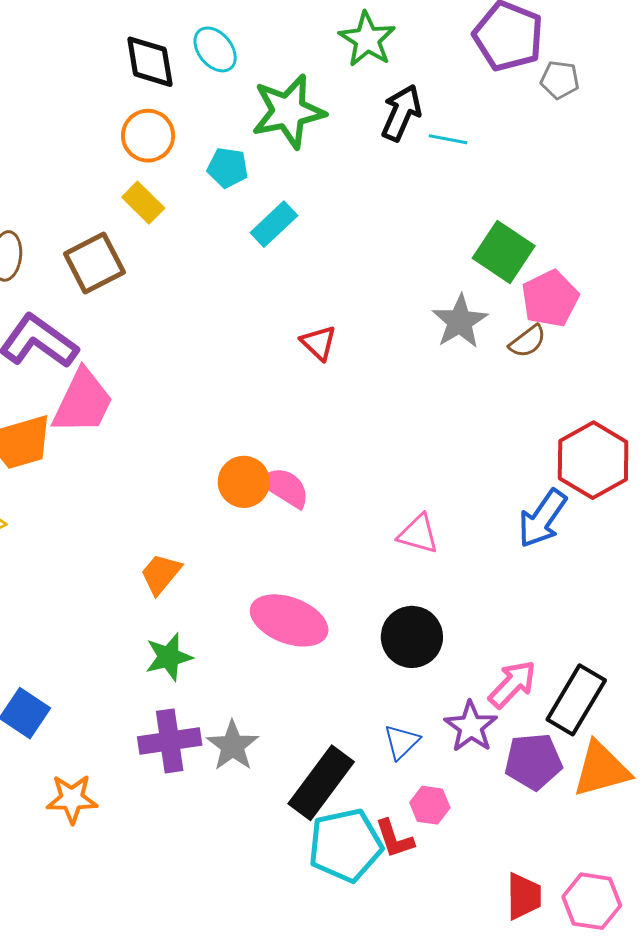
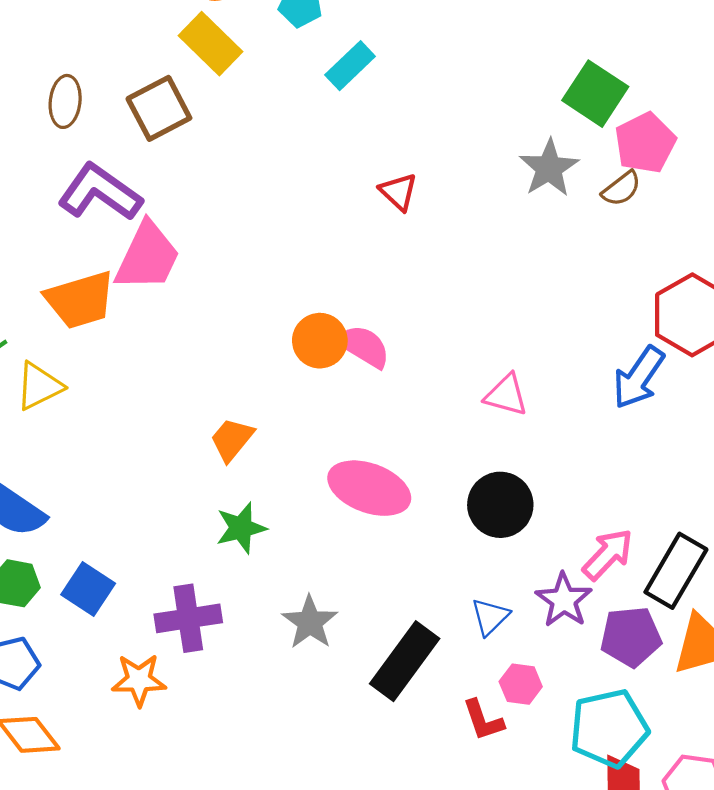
yellow rectangle: (143, 203) -> (210, 44), size x1.4
purple cross: (170, 741) -> (188, 618), moved
cyan pentagon: (345, 845) -> (609, 728), moved

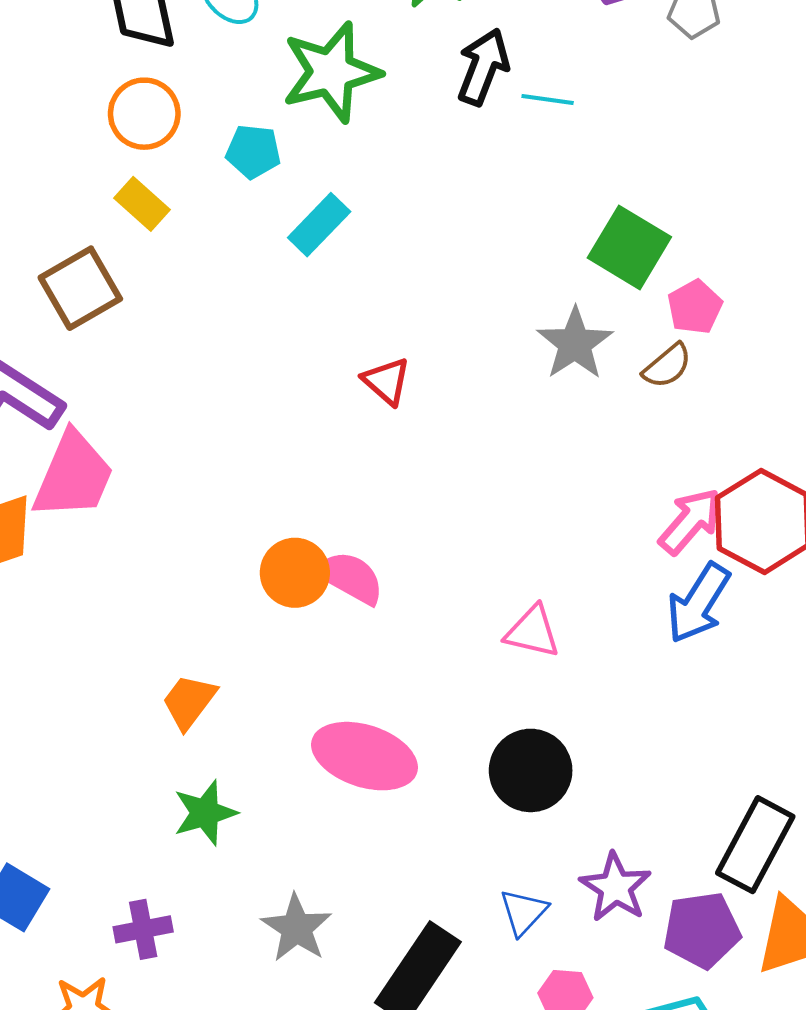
yellow rectangle: (210, 44) -> (142, 204), size x0.7
pink pentagon: (645, 143) -> (695, 307), size x0.7
pink arrow: (608, 554) -> (690, 521), moved
purple cross: (188, 618) -> (143, 929), size x0.7

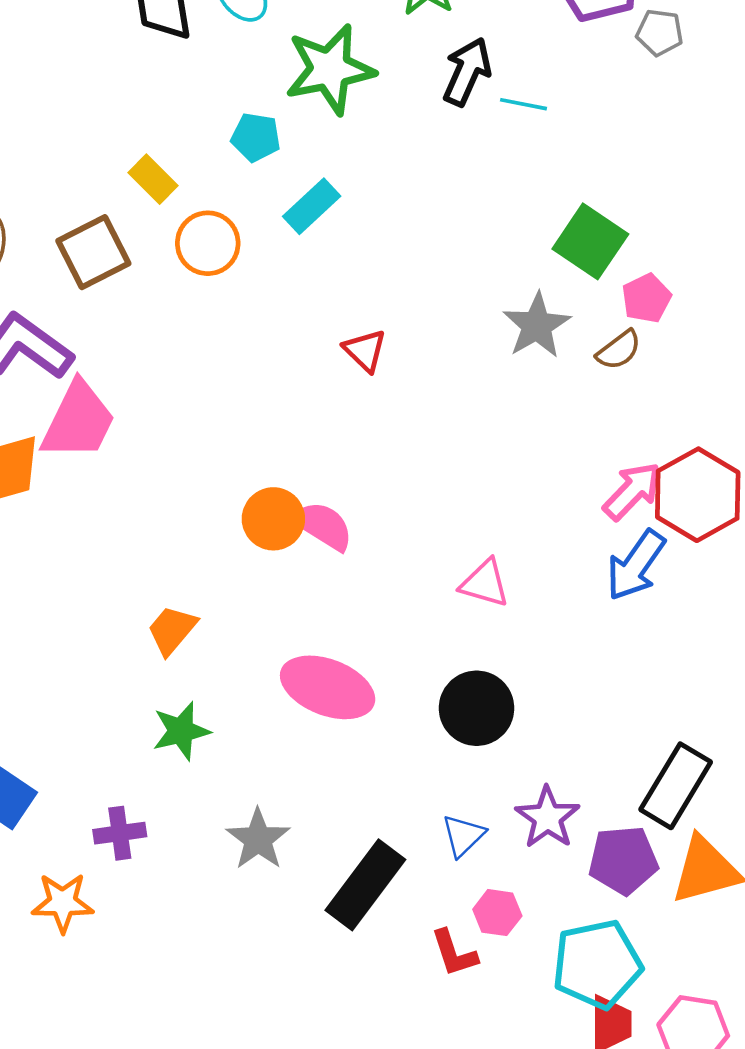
orange circle: (144, 114) -> (208, 243), moved

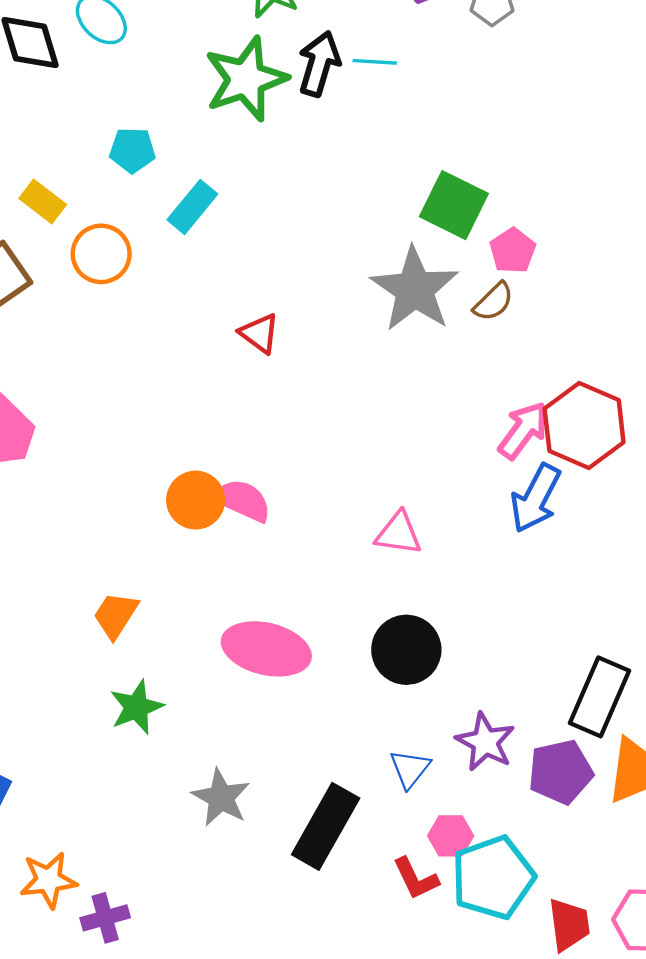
green star: (330, 69) -> (246, 79), moved
cyan line: (524, 104) -> (375, 62), moved
gray star: (537, 325) -> (415, 289), size x1.4
purple cross: (120, 833) -> (105, 918), moved
cyan pentagon: (597, 964) -> (493, 878), moved

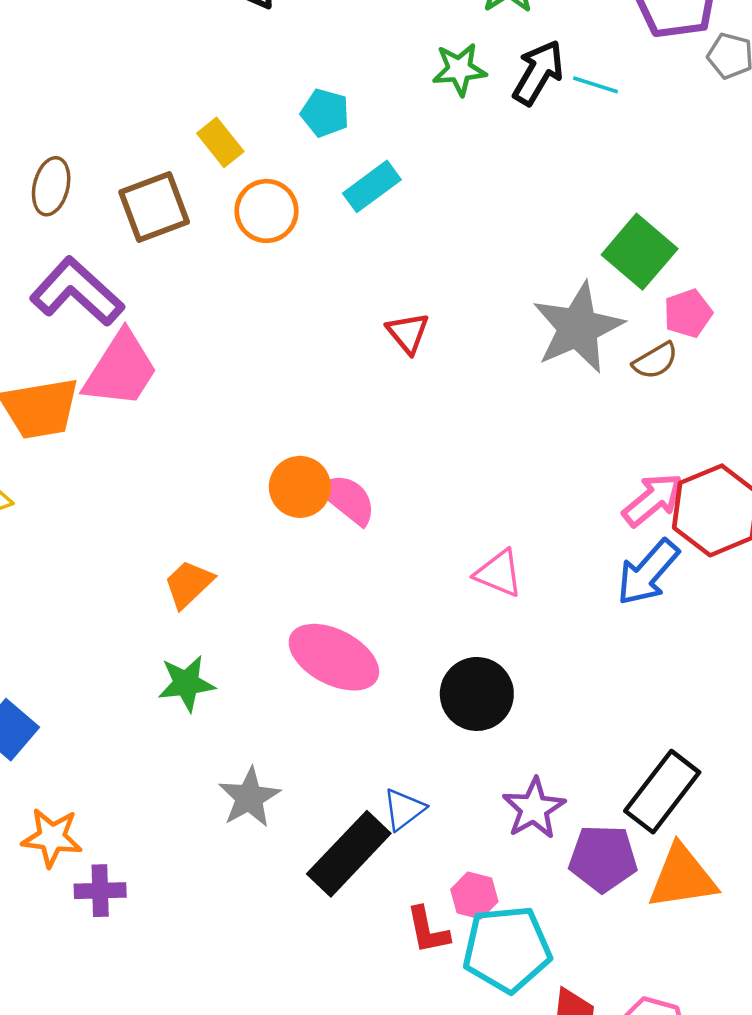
green star: (246, 79) -> (459, 69), size x0.6
blue triangle: (410, 769) -> (404, 809), moved

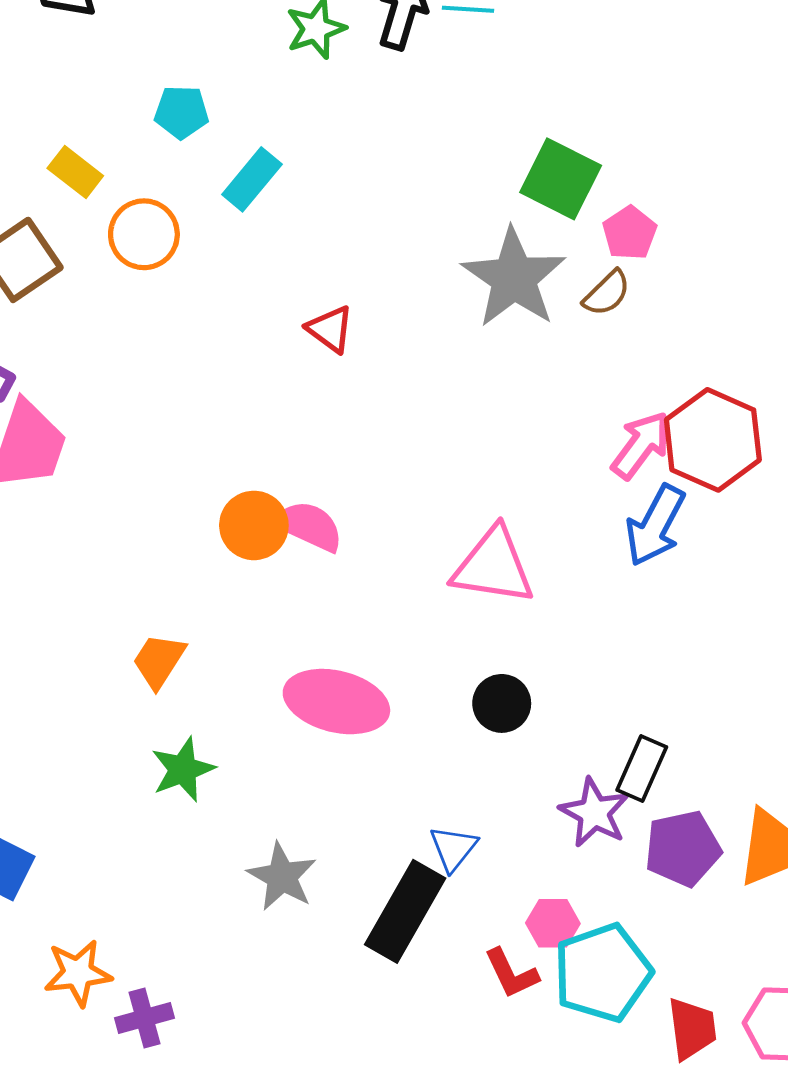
pink triangle: (499, 573) -> (493, 566), size x1.5
black circle: (477, 694) -> (502, 703), size x0.7
black rectangle: (662, 792) -> (642, 768), moved, size x0.7

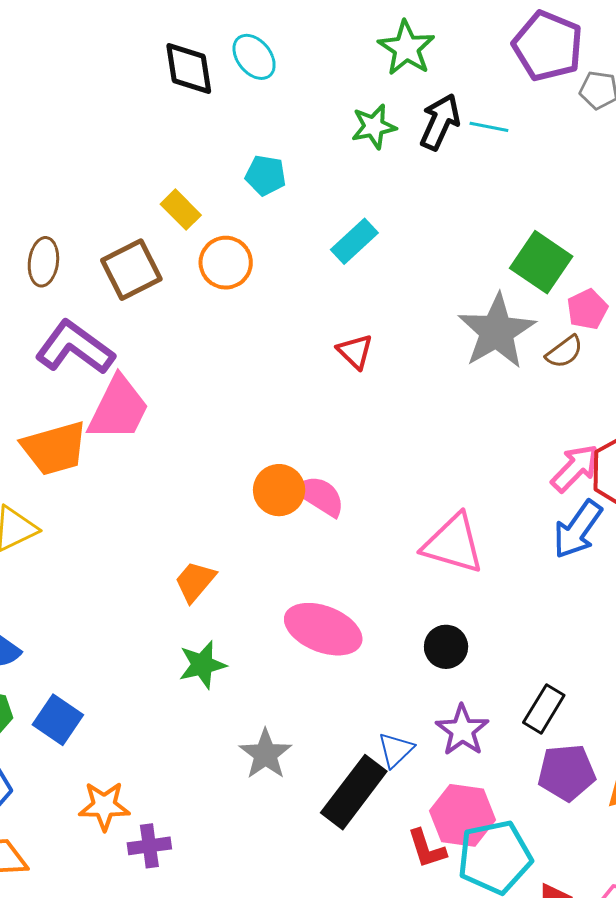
cyan rectangle: (252, 179) -> (354, 241), moved
purple star: (594, 813) -> (462, 730), moved
pink hexagon: (553, 923) -> (463, 815), size x1.6

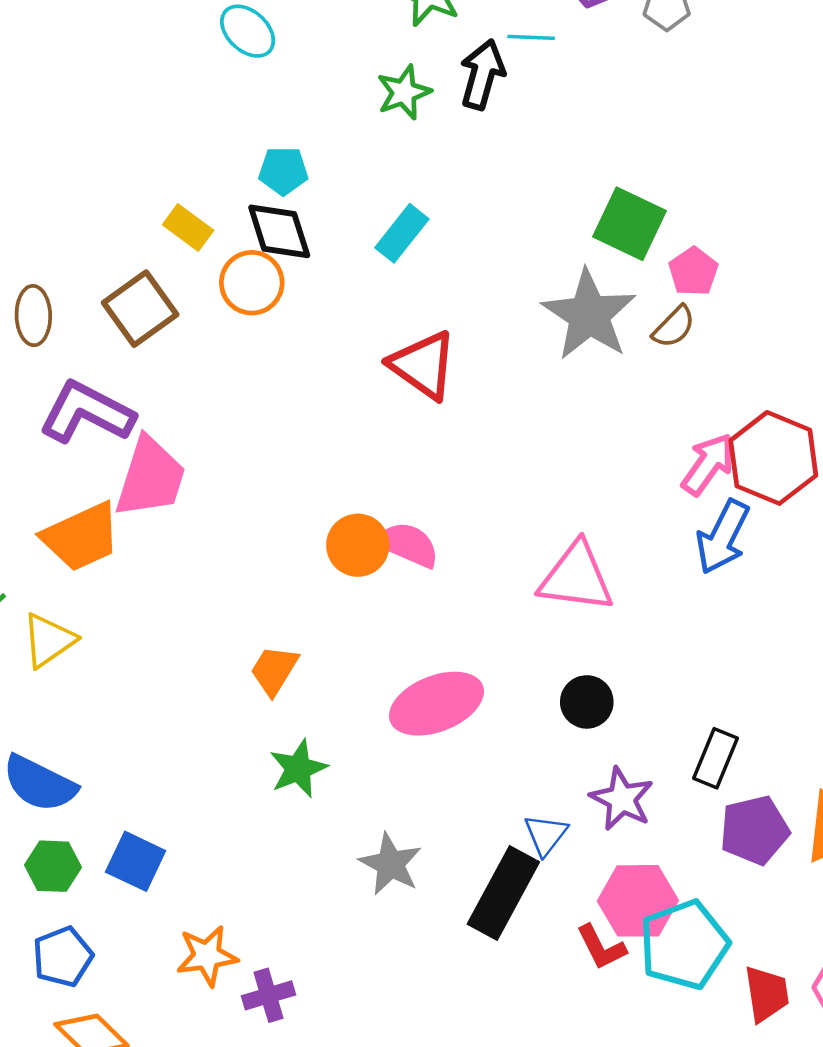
black diamond: (189, 69) -> (279, 231), moved
cyan line: (489, 127) -> (531, 37), moved
red triangle: (355, 351) -> (423, 365), size x1.6
pink ellipse: (323, 629) -> (436, 704), turned -34

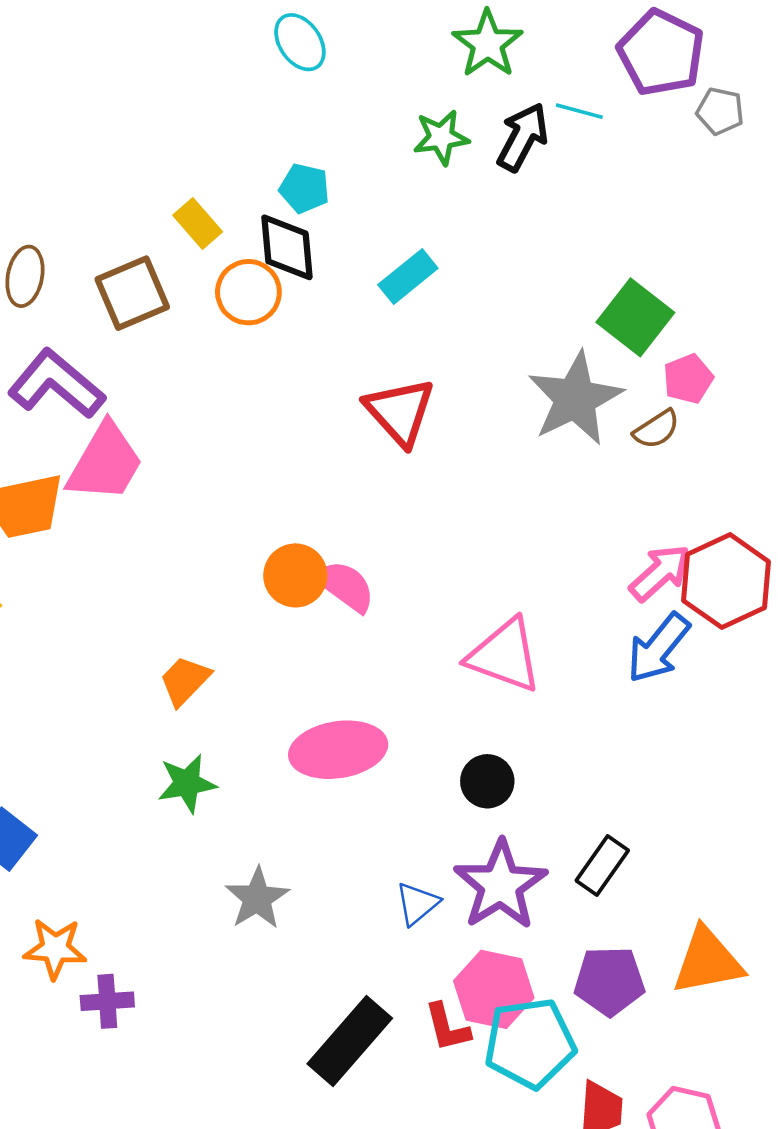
purple star: (622, 799) -> (500, 885), size x1.4
purple pentagon: (754, 830) -> (609, 981), moved
black rectangle: (503, 893) -> (350, 1041), moved

